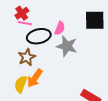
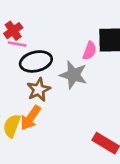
pink semicircle: (60, 28) -> (89, 51), moved
brown star: (27, 57) -> (39, 90), moved

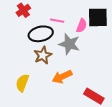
pink line: (17, 44) -> (57, 21), moved
orange arrow: (31, 118) -> (62, 77), moved, turned 30

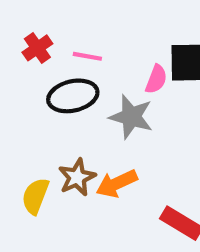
pink line: (57, 21) -> (87, 56), moved
brown star: (43, 55) -> (77, 177), moved

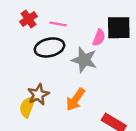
brown star: (77, 177) -> (38, 94), moved
orange arrow: (117, 184) -> (75, 99), turned -30

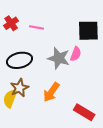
pink semicircle: (99, 38) -> (76, 54), moved
black ellipse: (49, 47) -> (19, 60), moved

